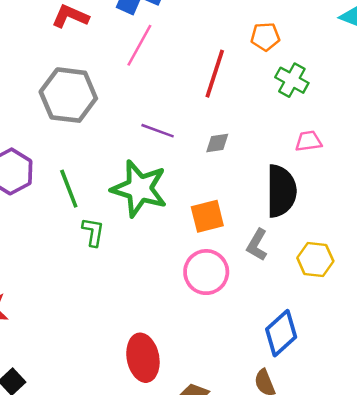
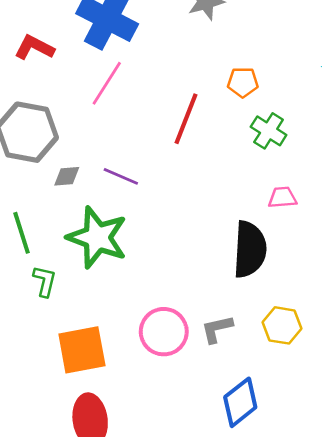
gray diamond: (217, 143) -> (67, 176), moved
orange square: (207, 216) -> (82, 350), moved, size x1.4
gray L-shape: (257, 245) -> (217, 329), moved, turned 44

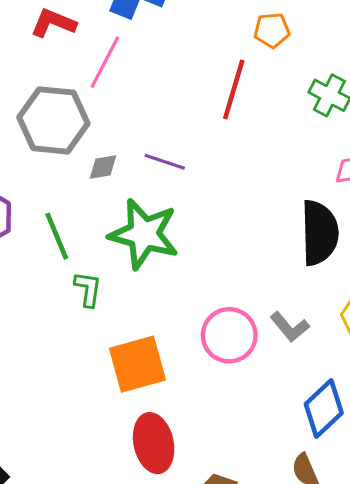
orange pentagon: (243, 82) -> (272, 30), moved
pink line: (107, 83) -> (105, 62), moved
gray L-shape: (217, 329) -> (290, 327), turned -112

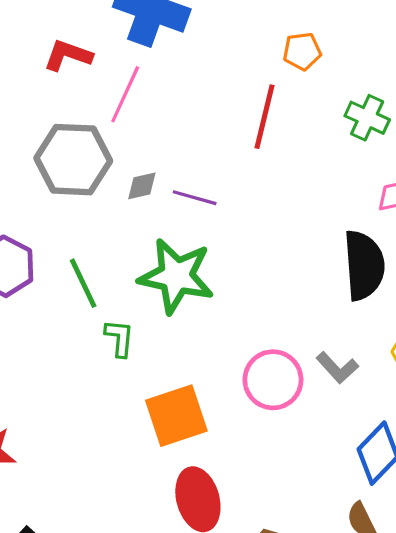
gray diamond: (103, 167) -> (142, 186), moved

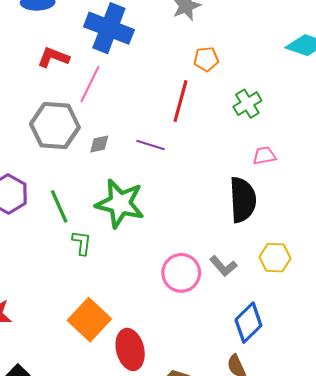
green cross: (367, 118) -> (247, 104), turned 32
purple line: (195, 198) -> (151, 145), moved
orange square: (176, 416) -> (89, 320), moved, turned -30

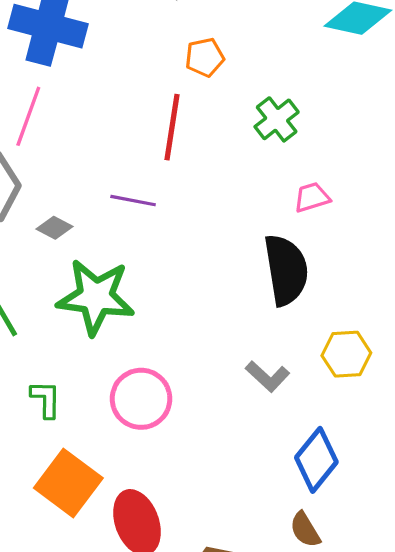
gray diamond: (99, 144) -> (55, 228), moved, turned 45
green L-shape: (82, 243) -> (46, 399), moved
pink circle: (181, 273) -> (141, 399), moved

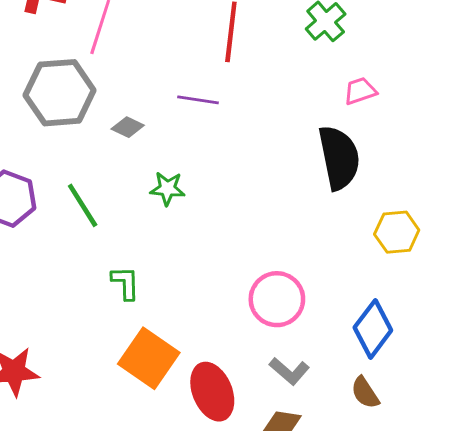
green star: (96, 297) -> (167, 189), size x0.5
gray L-shape: (268, 376) -> (289, 371), moved
pink circle: (141, 399) -> (277, 299), moved

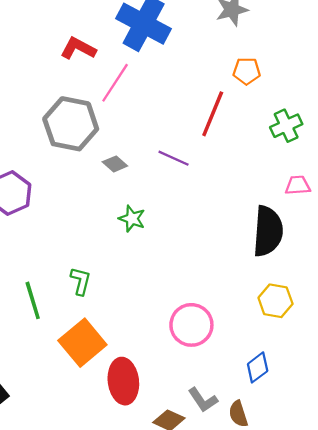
green line: (83, 205) -> (33, 300), moved
yellow hexagon: (397, 232) -> (275, 301), moved
blue diamond: (373, 329) -> (258, 367), size x0.7
gray L-shape: (289, 371) -> (203, 400), moved

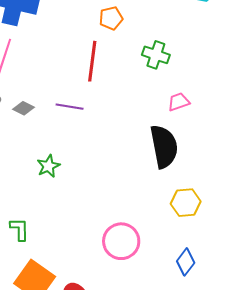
green cross: (286, 126) -> (156, 55), turned -32
gray diamond: (115, 164) -> (24, 108), moved
green star: (132, 219) -> (48, 166), turned -30

